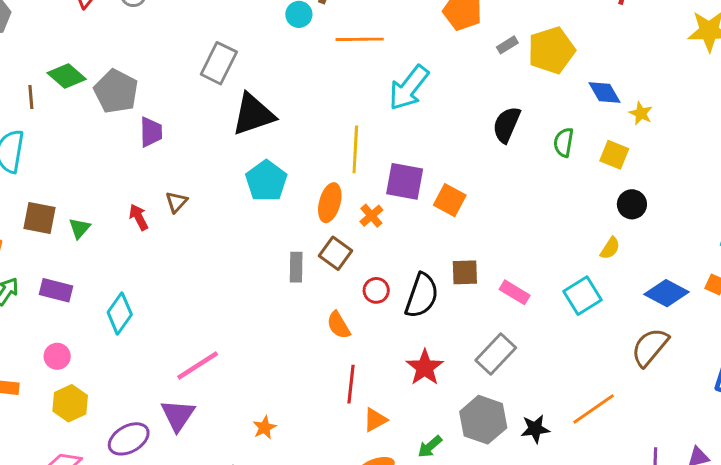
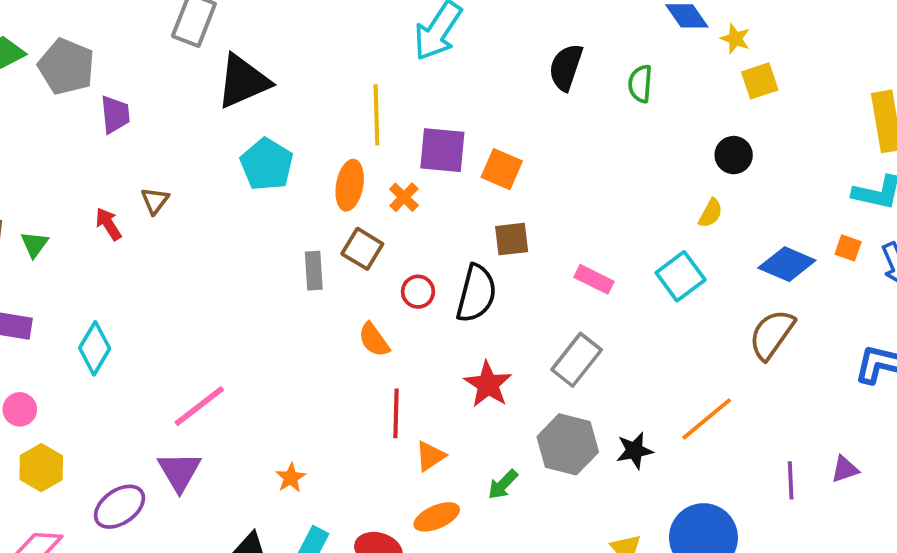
yellow square: (614, 155) -> (760, 81), moved, turned -36
brown square: (465, 272) -> (512, 239), moved

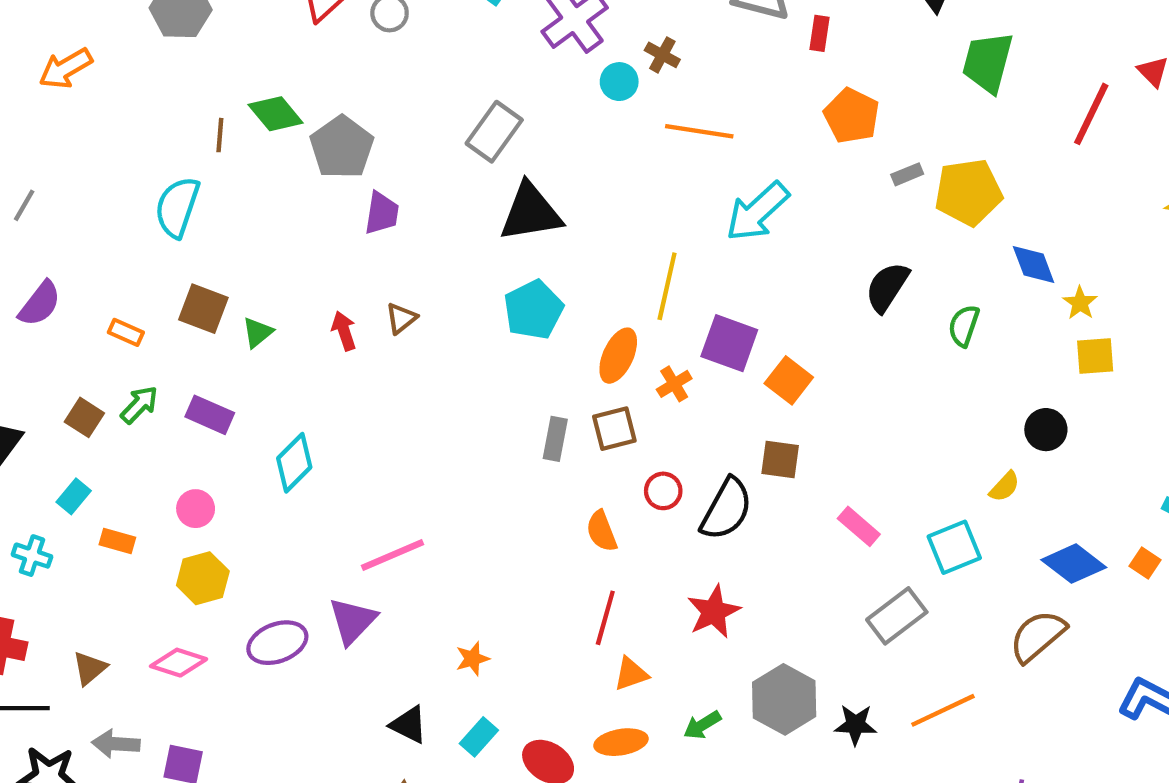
brown square: (362, 249) -> (614, 429), turned 30
gray rectangle: (577, 360) -> (897, 616), moved

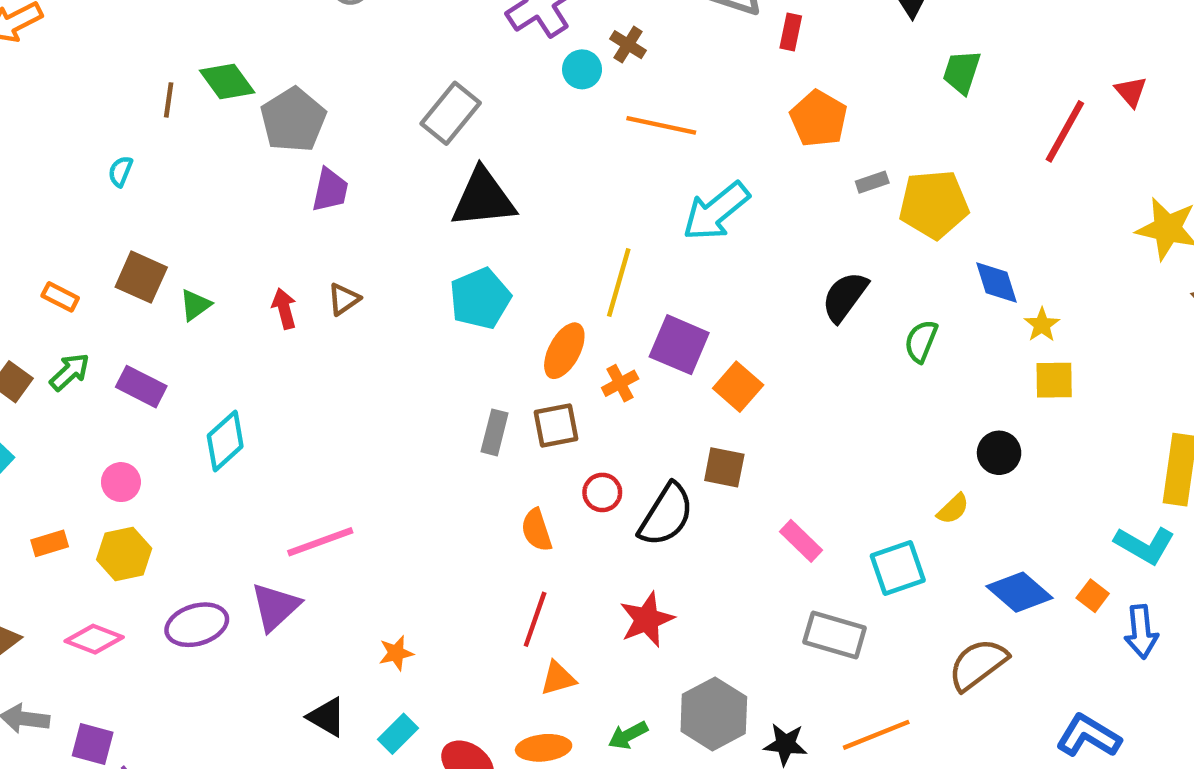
green trapezoid: (988, 62) -> (962, 72), size x0.7
cyan semicircle: (177, 207) -> (120, 171), size x0.5
orange rectangle: (117, 541) -> (50, 543), moved, turned -36
gray rectangle: (897, 616) -> (835, 635), turned 50

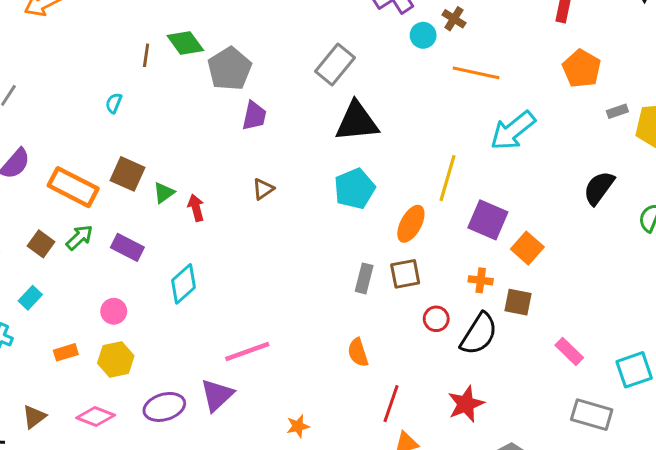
orange rectangle: (60, 297) -> (73, 187), size x2.0
red arrow: (284, 309) -> (196, 208), moved
orange cross: (620, 383) -> (481, 280), moved, turned 35
orange semicircle: (537, 530) -> (358, 352), moved

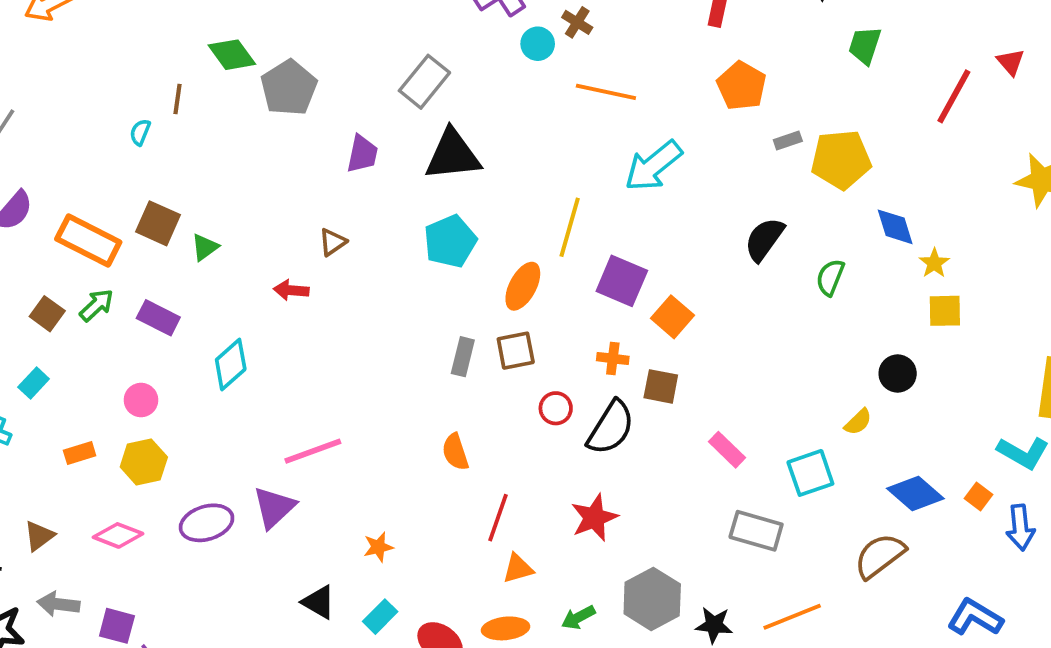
brown line: (146, 55) -> (178, 99), moved
purple trapezoid: (254, 116) -> (362, 154), moved
red arrow: (196, 208) -> (291, 290), moved, turned -70

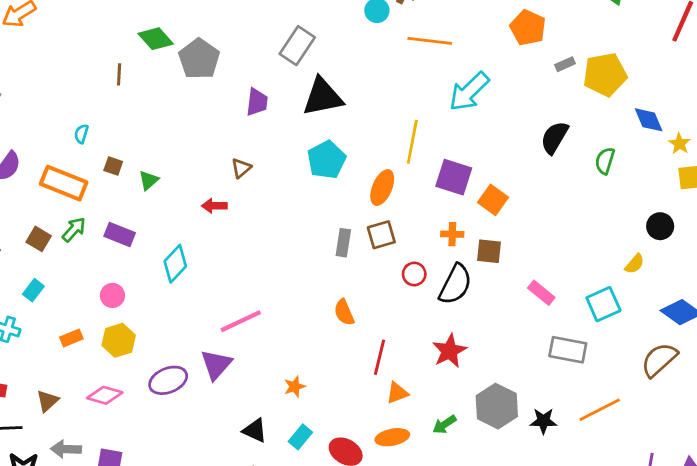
cyan semicircle: (140, 132) -> (81, 134), moved
brown square: (158, 223) -> (113, 166), size x0.6

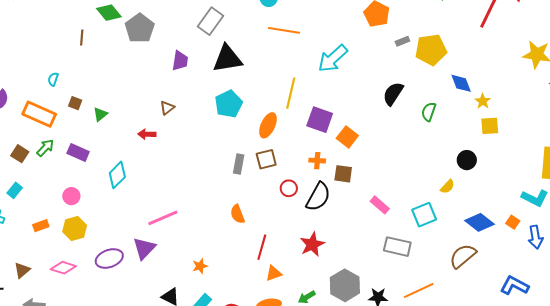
orange line: (430, 41) -> (284, 30), moved

